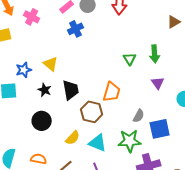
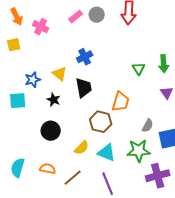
blue cross: (76, 29) -> (85, 57), moved
black trapezoid: (71, 90) -> (84, 88), moved

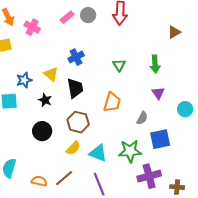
green triangle: (139, 69) -> (119, 65), moved
brown hexagon: (101, 122) -> (78, 122), moved
gray semicircle: (148, 126) -> (142, 118), moved
orange semicircle: (48, 169) -> (39, 181), moved

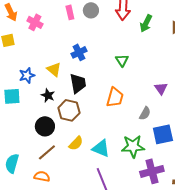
pink rectangle: (67, 17) -> (70, 12), turned -64
green arrow: (155, 64) -> (146, 23), moved, turned 30
brown hexagon: (78, 122) -> (69, 110), moved
brown line: (64, 178) -> (47, 152), moved

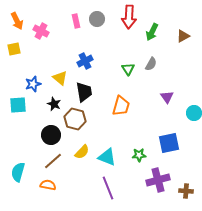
gray semicircle: (145, 113) -> (151, 64), moved
green star: (133, 146) -> (139, 155), size x0.6

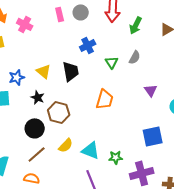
blue cross: (85, 61) -> (88, 45), moved
black trapezoid: (84, 92) -> (71, 71), moved
green star: (139, 155) -> (116, 157), moved

